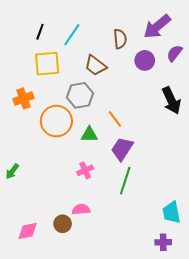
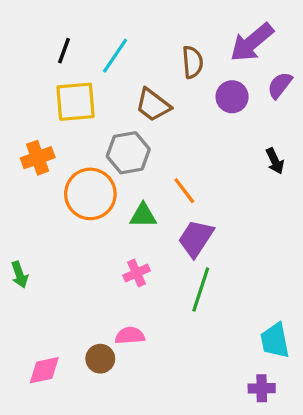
black arrow: (171, 101) -> (275, 161), size x0.6
green arrow: (12, 171) -> (20, 275), turned -56

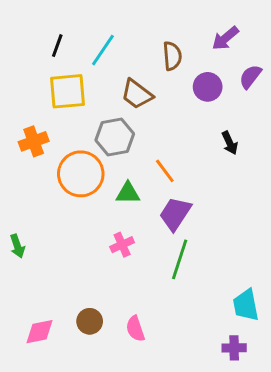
purple arrow: (252, 42) -> (225, 38), size x0.7
black arrow: (275, 161) -> (230, 143), moved
pink semicircle: (130, 336) -> (135, 329), moved, turned -105

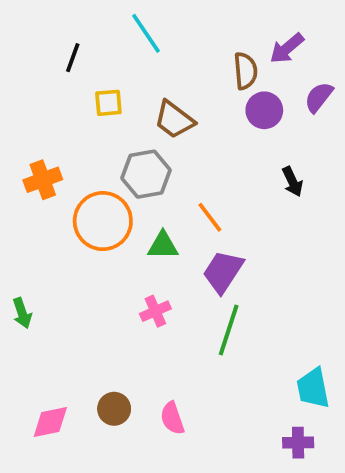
cyan line: (103, 50) -> (146, 33), moved, turned -68
brown semicircle: (172, 56) -> (246, 71), moved
yellow square: (68, 91) -> (108, 103), moved, size x0.6

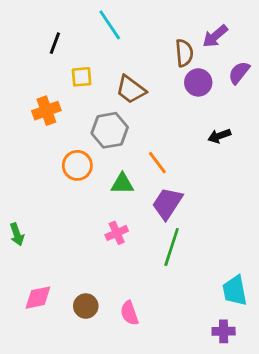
orange cross: (43, 180) -> (46, 111), moved
black arrow: (292, 182) -> (219, 136), turned 95
orange circle: (103, 221) -> (77, 165), size x0.7
pink diamond: (50, 422) -> (38, 298), moved

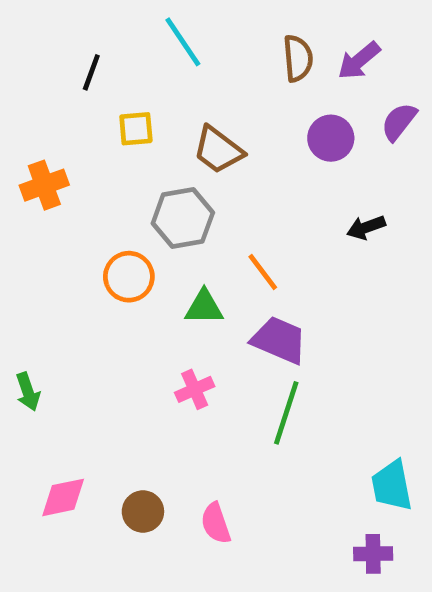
brown semicircle: (184, 53) -> (298, 58), moved
orange cross: (46, 111) -> (44, 185), moved
purple trapezoid: (167, 203) -> (279, 340), turned 80

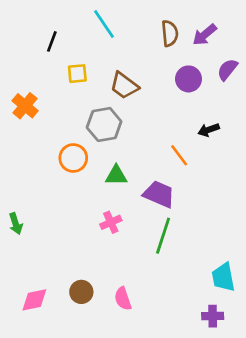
orange cross: (44, 185) -> (25, 106), turned -30
orange line: (263, 272) -> (179, 155), moved
pink diamond: (63, 497) -> (34, 300), moved

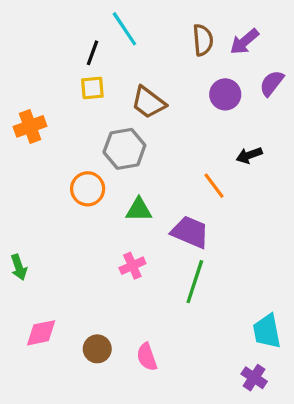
black line: (52, 41) -> (92, 53), moved
orange cross: (25, 106) -> (30, 126), turned 30
pink diamond: (34, 300) -> (41, 333), moved
purple cross: (213, 316) -> (254, 378), turned 35

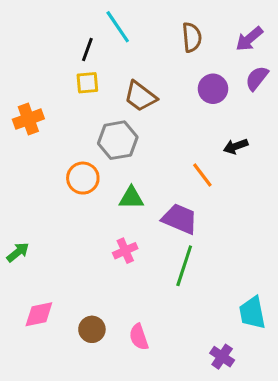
purple arrow: (244, 42) -> (249, 39), moved
green arrow: (19, 267) -> (18, 252), turned -110
purple cross: (254, 378) -> (222, 357), moved

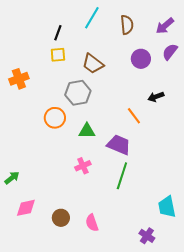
cyan line: (118, 27) -> (92, 18), moved, turned 65
green arrow: (18, 252) -> (12, 178), moved

